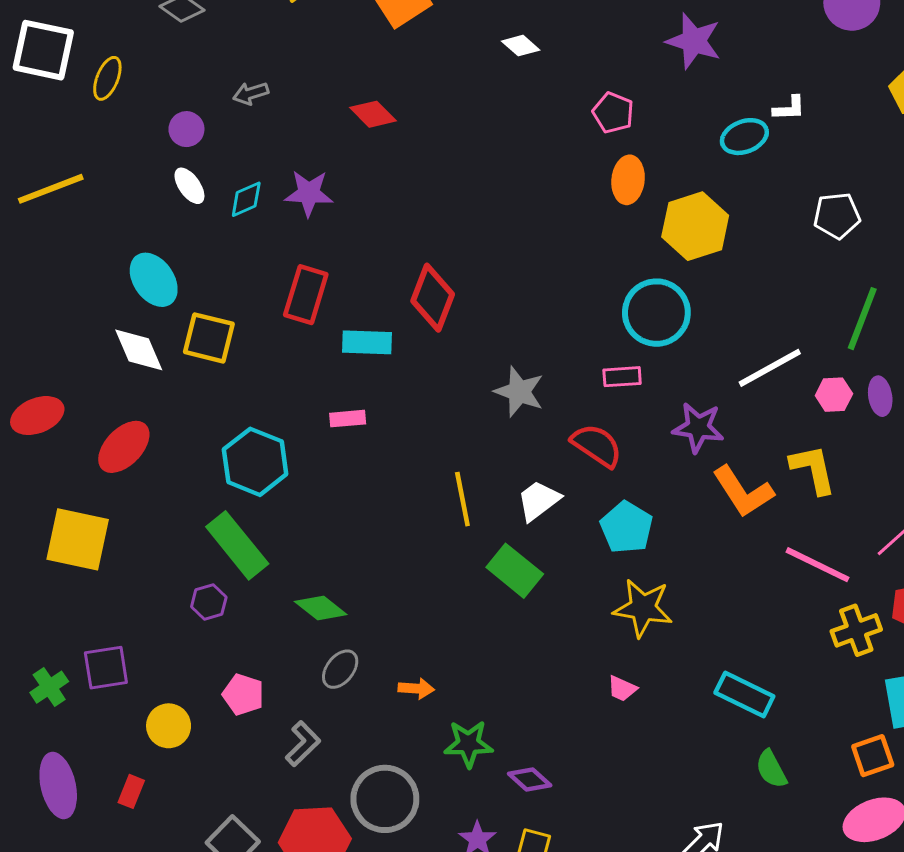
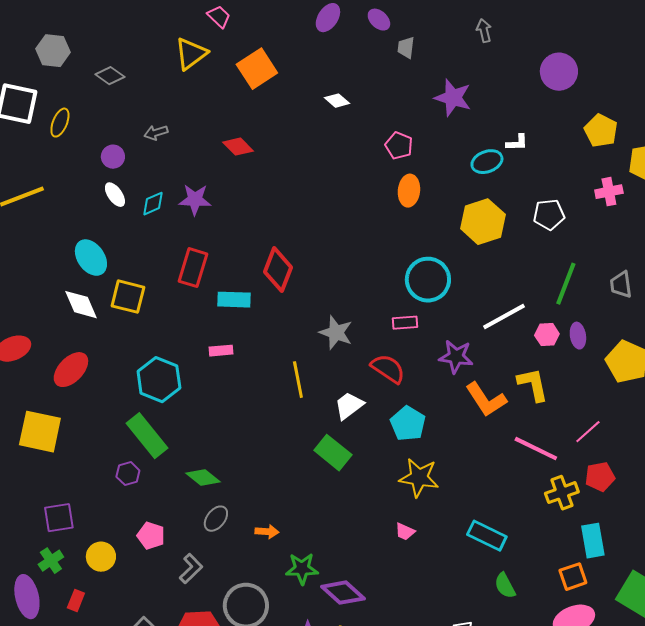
yellow hexagon: (695, 226) -> (483, 222), moved
yellow line: (462, 499) -> (298, 380), moved
green cross: (49, 687) -> (51, 561), moved
purple diamond: (530, 780) -> (343, 593), size x1.5

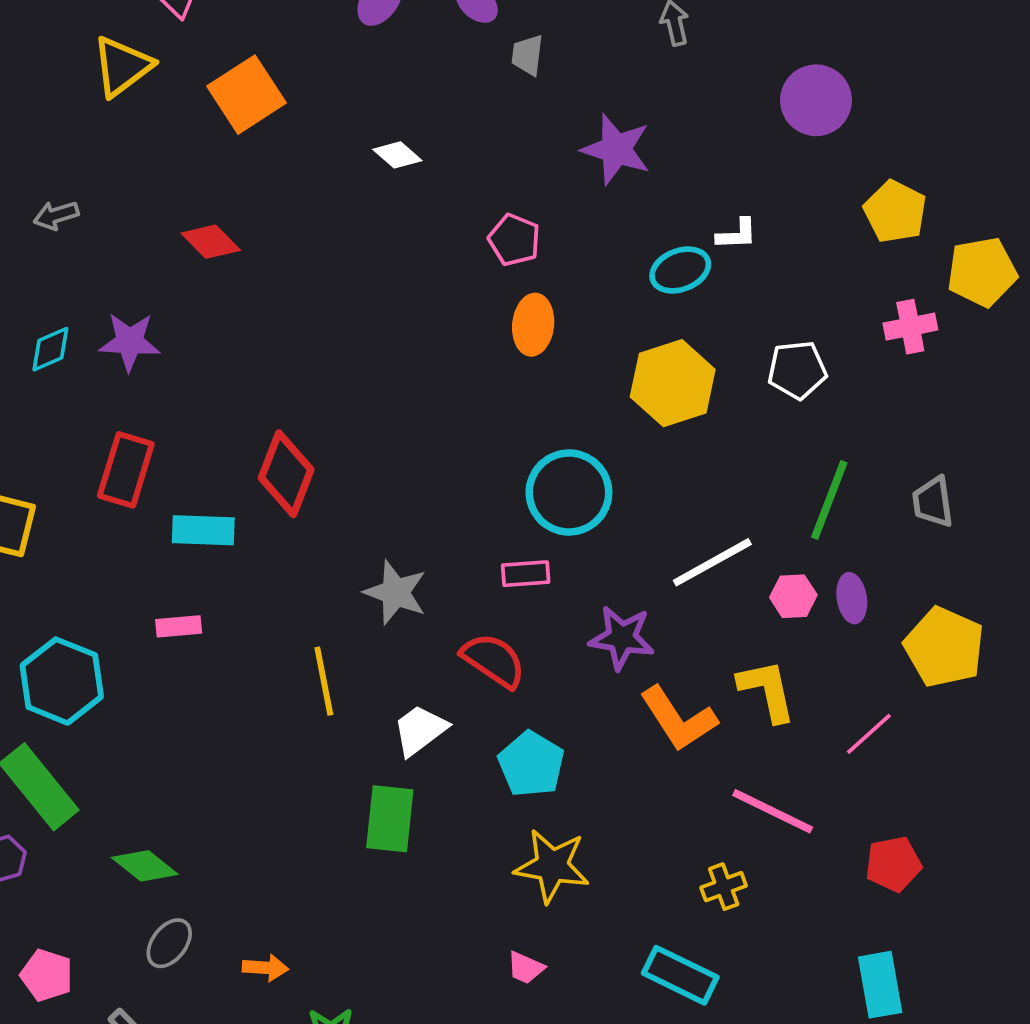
pink line: (588, 432) -> (869, 734), moved
green rectangle: (333, 453) -> (390, 819), turned 57
yellow cross: (562, 493) -> (724, 887), moved, size x0.7

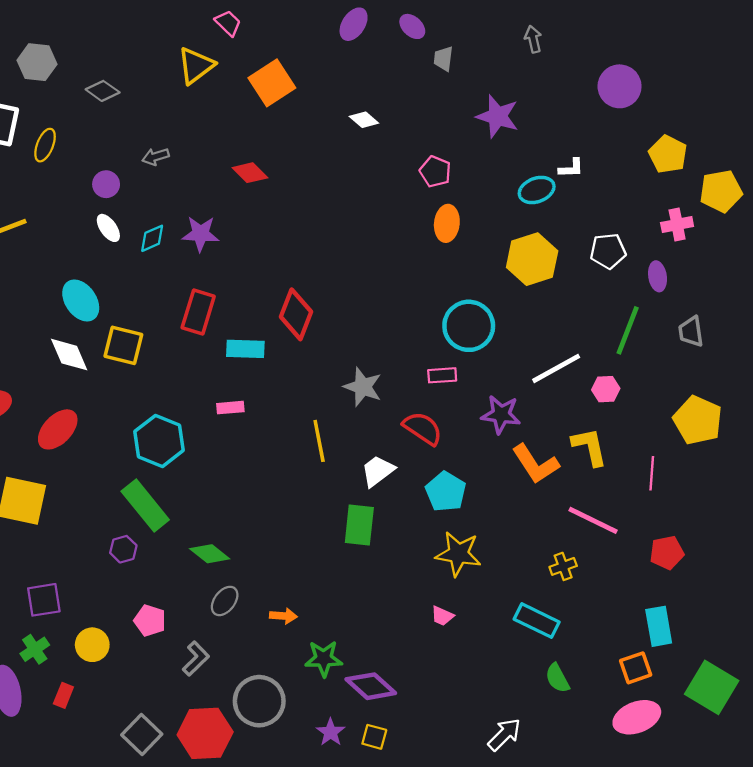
purple ellipse: (852, 598) -> (658, 276), moved
pink line: (869, 734) -> (652, 473), turned -44

